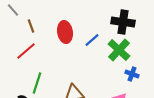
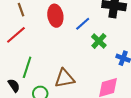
green cross: (119, 50) -> (99, 41), moved, size x0.7

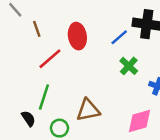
blue line: (83, 24) -> (119, 37), moved
red line: (16, 35) -> (50, 59), moved

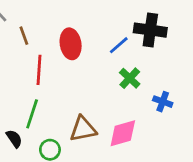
red line: (50, 59) -> (39, 70), turned -45
pink diamond: (140, 121) -> (123, 133), moved

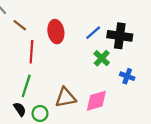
black cross: (150, 30) -> (120, 36), moved
brown line: (24, 36) -> (20, 25), turned -32
black semicircle: (14, 139) -> (20, 109), moved

